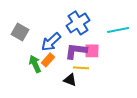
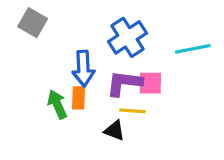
gray square: (20, 32) -> (33, 23), moved
blue arrow: (51, 42) -> (83, 68), turned -50
orange rectangle: (48, 60) -> (78, 98), turned -40

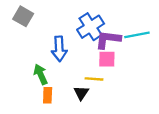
purple L-shape: (124, 83) -> (108, 39), moved
orange rectangle: (78, 98) -> (48, 95), moved
black triangle: (114, 131) -> (81, 93), turned 42

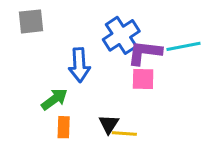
gray square: (23, 16) -> (31, 21), turned -36
green arrow: (41, 74) -> (54, 99), turned 78
yellow line: (94, 79) -> (124, 133), moved

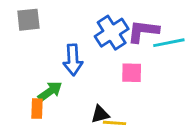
purple L-shape: (145, 53) -> (143, 31), moved
black triangle: (109, 124) -> (100, 114), turned 42
orange rectangle: (64, 127) -> (37, 109), moved

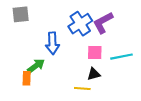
purple L-shape: (143, 31) -> (103, 23), turned -35
cyan line: (169, 43) -> (121, 57), moved
black triangle: (100, 114) -> (94, 74), moved

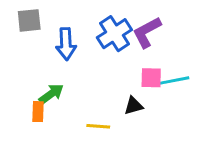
blue arrow: (52, 43) -> (66, 44), moved
pink square: (95, 52) -> (151, 78), moved
yellow line: (82, 89) -> (98, 126), moved

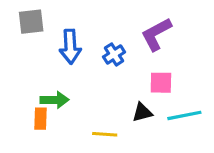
blue cross: (114, 34) -> (114, 54), moved, size x0.6
cyan line: (173, 81) -> (184, 115), moved
green arrow: (51, 94) -> (55, 100), turned 35

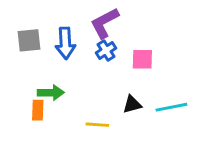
gray square: (31, 22) -> (29, 40), moved
purple L-shape: (156, 34) -> (105, 23), moved
pink square: (161, 83) -> (142, 59), moved

